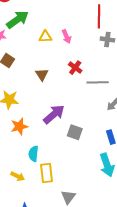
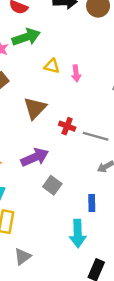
red cross: (75, 68) -> (67, 126), moved, turned -32
brown triangle: (42, 75) -> (35, 108), size x1.5

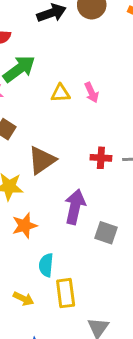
brown triangle: (35, 108) -> (42, 160), moved, turned 30
purple arrow: (35, 157) -> (75, 207), turned -36

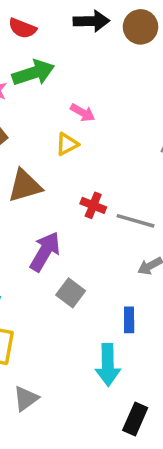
pink arrow: (92, 92) -> (83, 113), moved, turned -54
yellow triangle: (60, 93) -> (67, 144), moved, turned -42

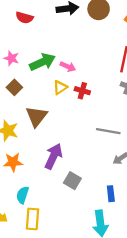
green arrow: (33, 73) -> (42, 62), moved
brown triangle: (25, 186) -> (36, 116), turned -30
red cross: (93, 205) -> (82, 91), moved

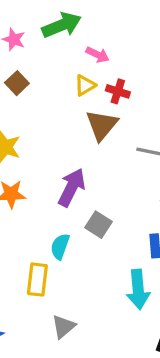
green arrow: (42, 62) -> (62, 25), moved
brown triangle: (36, 116) -> (102, 125), moved
cyan semicircle: (23, 195) -> (60, 246), moved

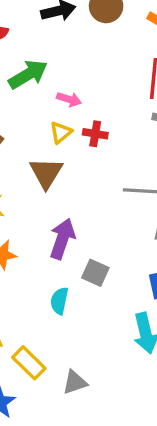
brown triangle: (102, 125) -> (46, 173), moved
yellow rectangle: (37, 280) -> (29, 363), moved, turned -44
gray triangle: (63, 327) -> (75, 382), turned 30

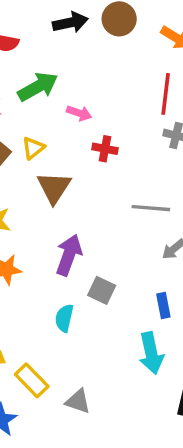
yellow triangle: (61, 132) -> (33, 148), moved
gray triangle: (75, 382) -> (78, 401), turned 36

